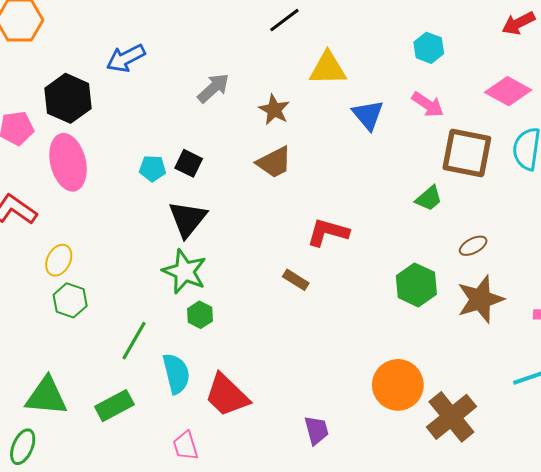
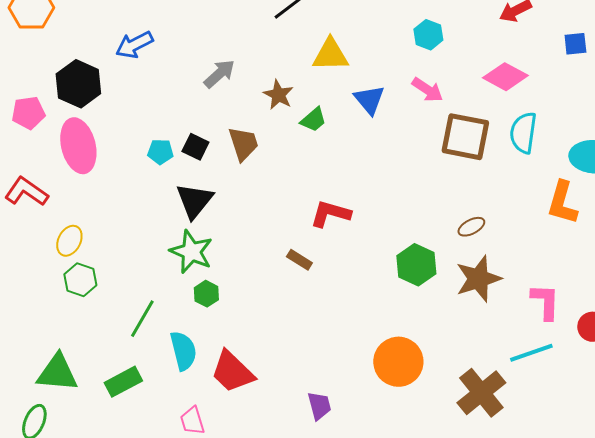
brown trapezoid: (274, 162) -> (243, 144), moved, turned -81
green trapezoid: (429, 198) -> (313, 120), moved
brown cross: (451, 417) -> (481, 393), moved

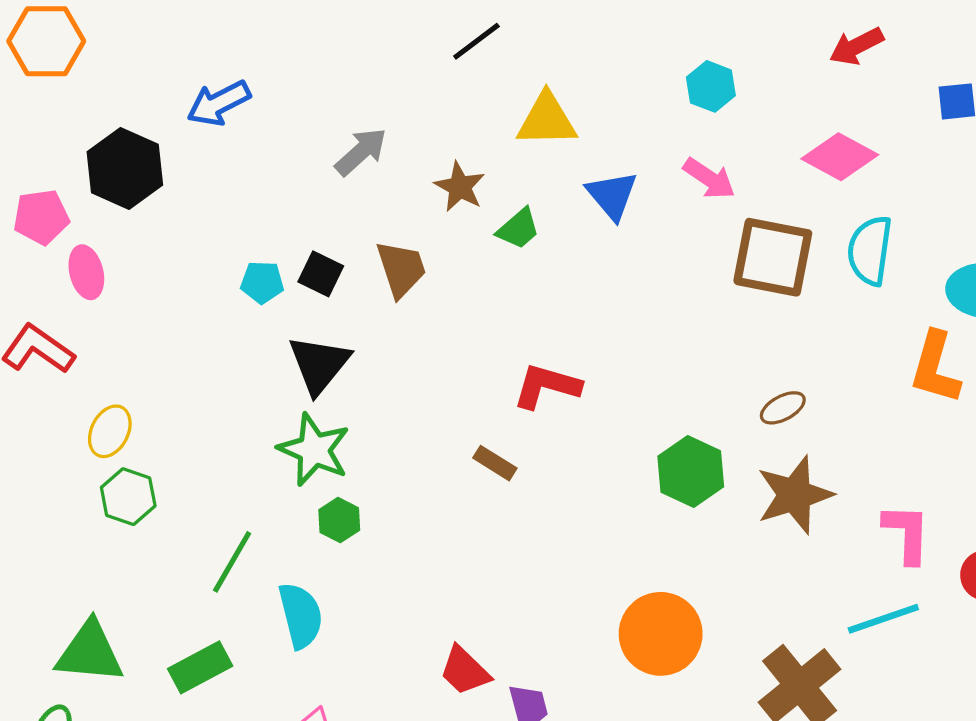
pink ellipse: (78, 146) -> (86, 272), moved, size x0.6
red trapezoid: (232, 372) -> (465, 671), moved, size x0.7

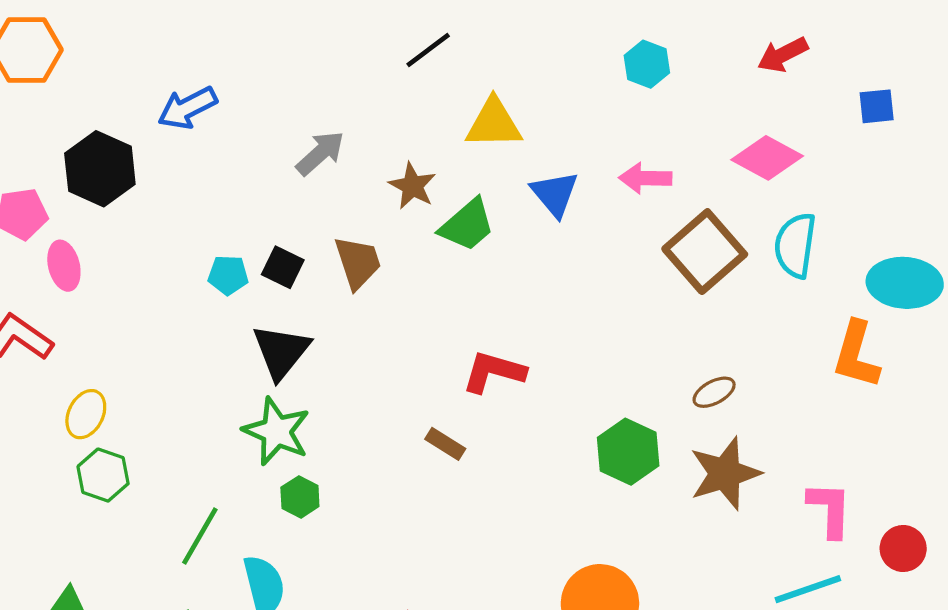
cyan hexagon: (711, 86) -> (647, 64), moved
pink arrow: (709, 178) -> (645, 178), turned 147
green trapezoid: (518, 229) -> (467, 225), size x1.4
brown square: (773, 257) -> (705, 252), turned 38

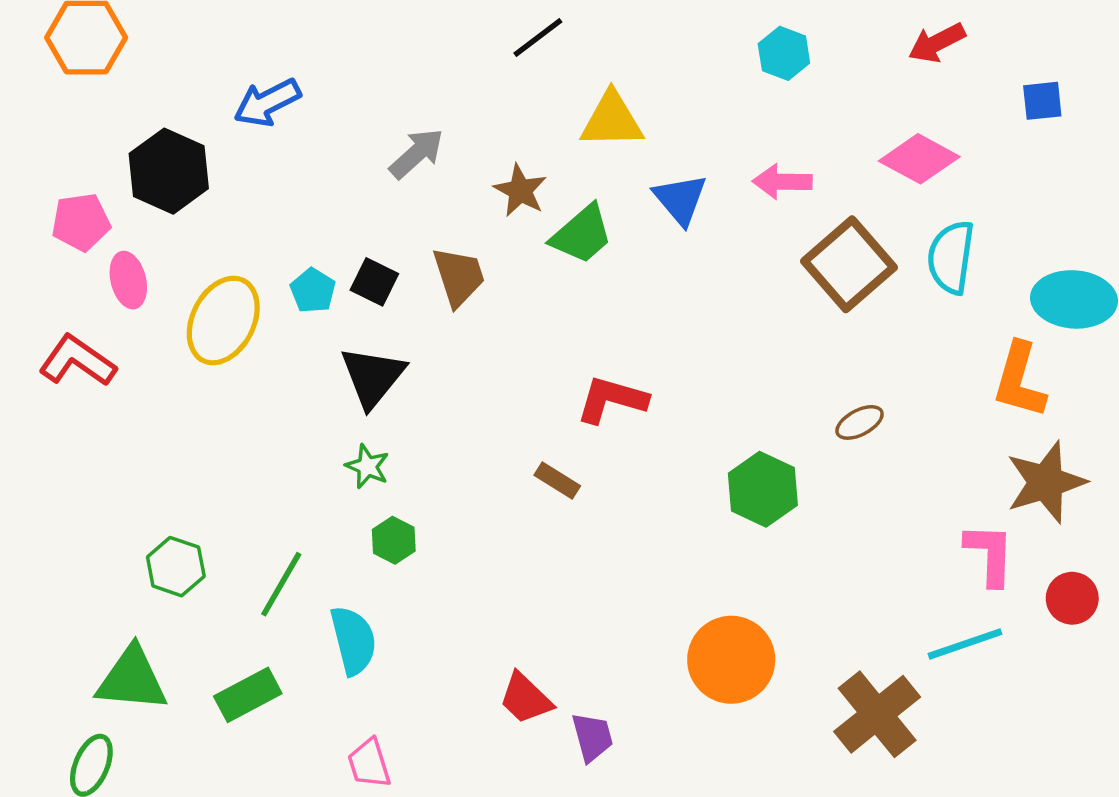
cyan pentagon: (228, 275) -> (313, 291), turned 30
yellow ellipse: (86, 414) -> (223, 321), moved, size x1.6
green star: (276, 431) -> (367, 466), size x0.6
brown star: (725, 473) -> (1046, 482), moved
green hexagon: (103, 475) -> (176, 567), moved

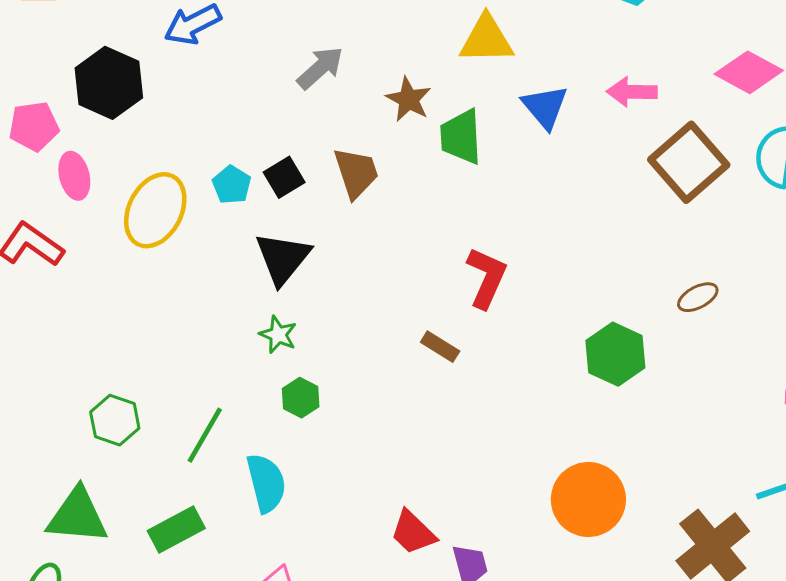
green trapezoid: (582, 234) -> (461, 137), turned 128
black square: (374, 282) -> (284, 177), turned 33
red L-shape: (612, 400) -> (486, 278), turned 98

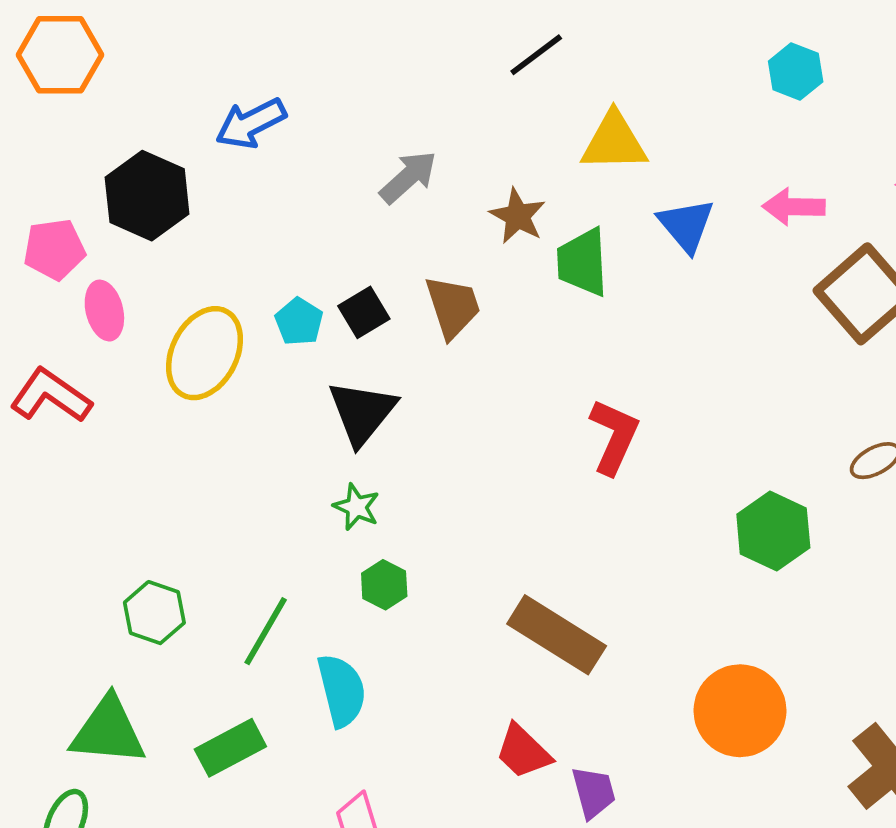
brown rectangle: (440, 347) -> (557, 635), moved, size x2.0

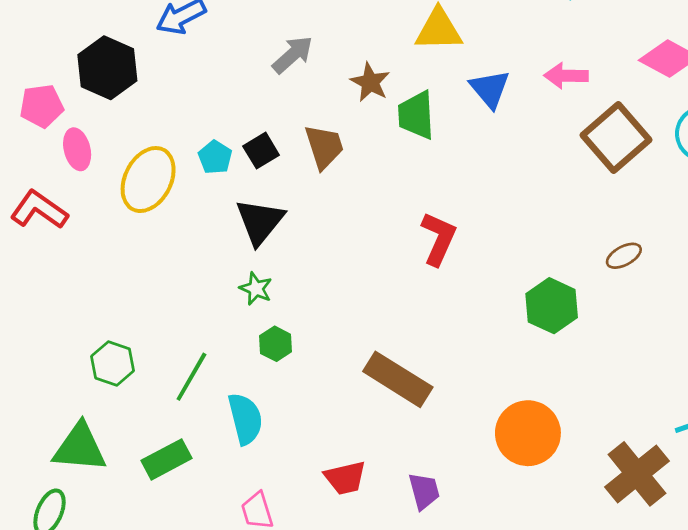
red trapezoid: (523, 752) -> (345, 478), moved, turned -57

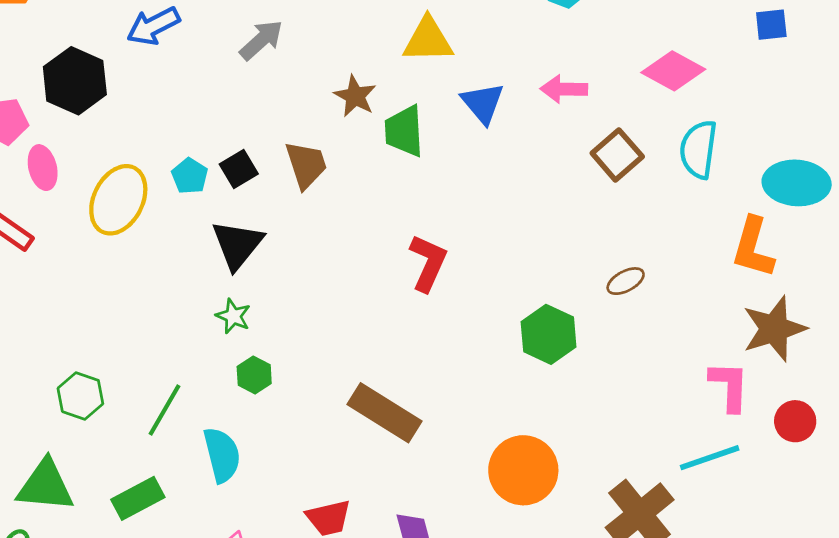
gray arrow: (293, 55) -> (261, 40), moved
brown square: (616, 137) -> (617, 155), size x0.7

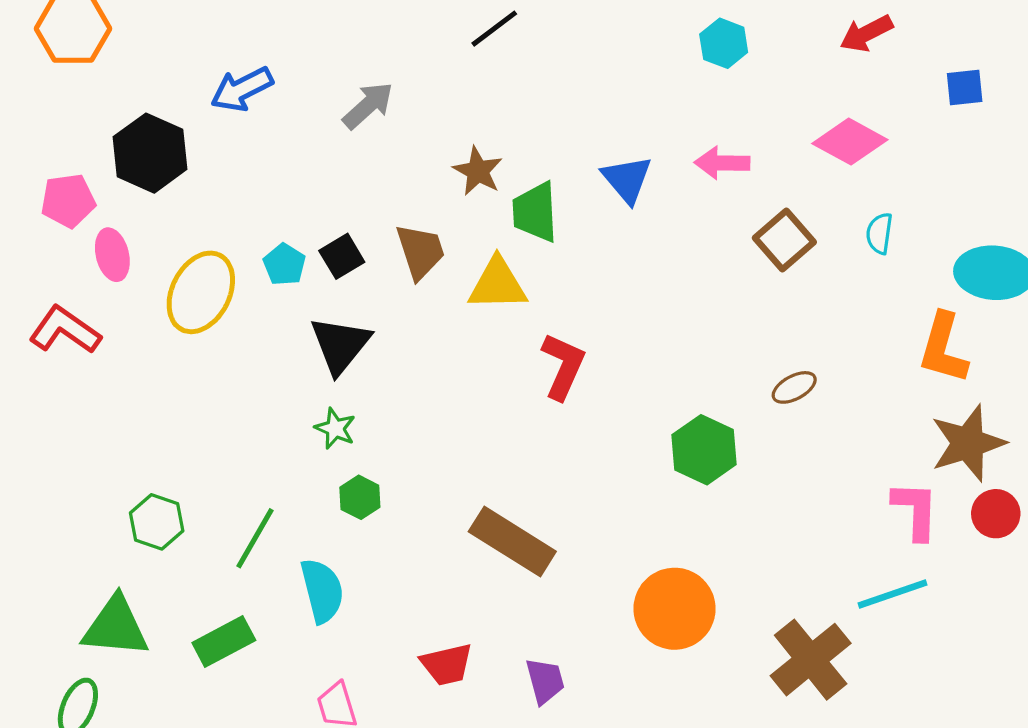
yellow triangle: (428, 40) -> (498, 284), moved
cyan semicircle: (698, 149) -> (879, 233), size x0.6
red circle: (795, 421) -> (996, 514), moved

